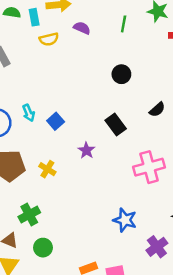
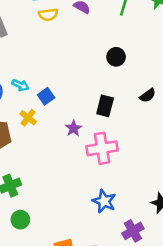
cyan arrow: (29, 113) -> (20, 85), turned -49
black rectangle: (116, 124) -> (105, 106), turned 45
pink cross: (149, 167) -> (102, 148), moved
yellow cross: (47, 169) -> (28, 118), moved

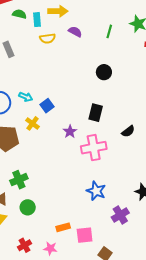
black semicircle: (148, 95) -> (128, 131), moved

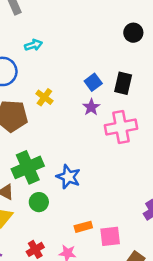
cyan arrow: (26, 97) -> (33, 45), moved, turned -40
blue square: (47, 106) -> (93, 82), moved
green cross: (19, 180) -> (28, 167), size x1.4
blue star: (96, 191) -> (68, 177), moved

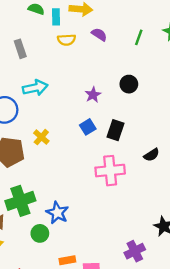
cyan arrow: (33, 45) -> (35, 88), size x1.5
purple star: (91, 107) -> (93, 95), moved
green circle: (39, 202) -> (40, 233), moved

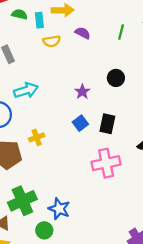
yellow cross: (41, 137) -> (37, 137), turned 35

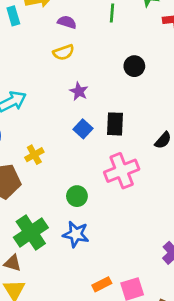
yellow semicircle: (52, 41) -> (64, 52), moved
black circle: (116, 78) -> (134, 66), moved
green circle: (44, 230) -> (77, 196), moved

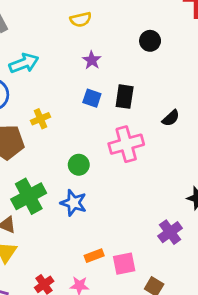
blue square: (83, 129) -> (92, 98), turned -30

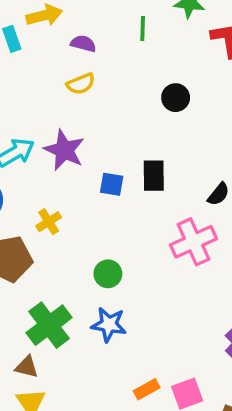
purple star: (92, 60) -> (64, 150), moved, size x1.6
pink cross: (126, 144) -> (194, 242), moved

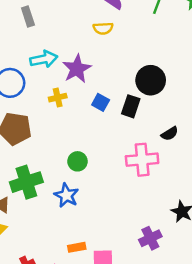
black circle: (176, 98) -> (151, 80), moved, size x1.5
yellow cross: (49, 222) -> (58, 98), moved

